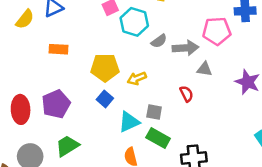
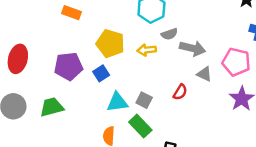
pink pentagon: (217, 31) -> (236, 62), moved
yellow arrow: (137, 78) -> (147, 50), moved
red semicircle: (186, 94) -> (180, 92), turned 42
purple pentagon: (56, 104) -> (68, 66), moved

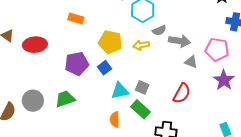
red ellipse: (18, 59) -> (35, 45), moved, turned 75
red semicircle: (180, 92) -> (182, 93), moved, size x1.5

